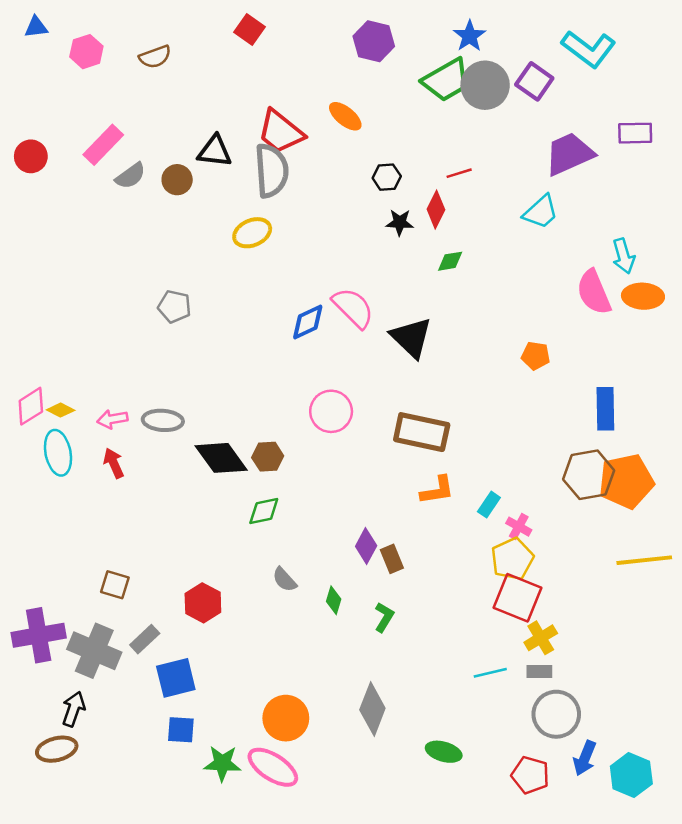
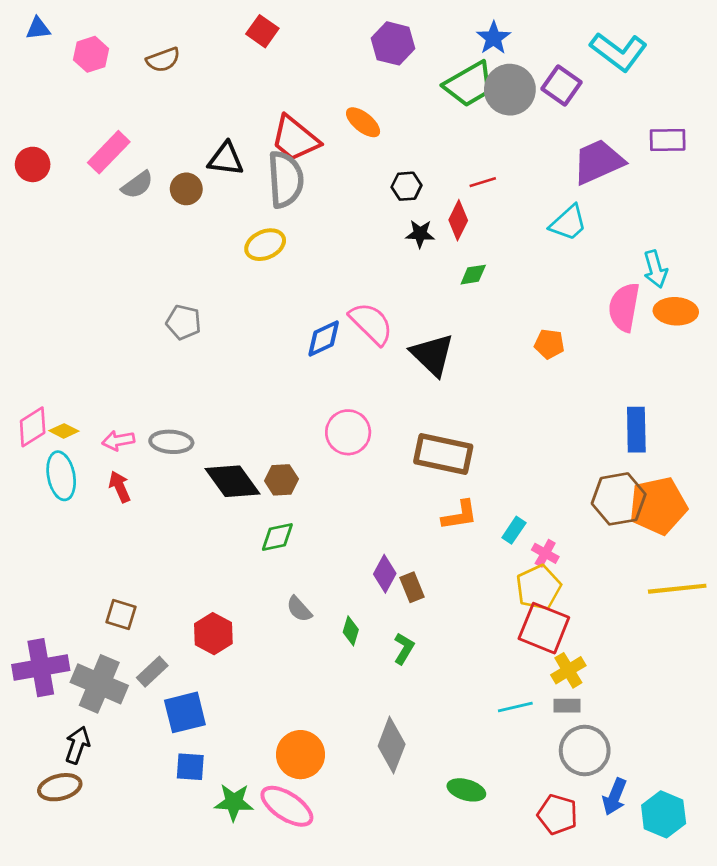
pink semicircle: (594, 292) -> (624, 307), turned 33
orange pentagon: (536, 356) -> (549, 344), moved

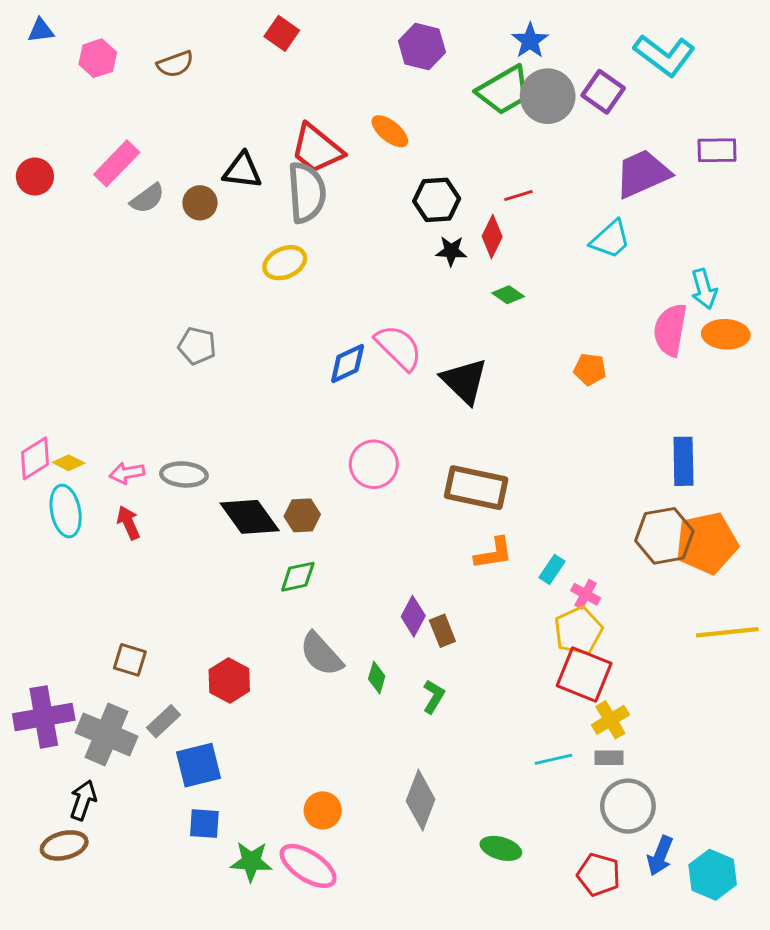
black hexagon: (407, 186) -> (437, 200), size x1.4
green diamond: (473, 275) -> (508, 295), turned 44
gray semicircle: (299, 609) -> (321, 654), size x1.6
orange circle: (300, 755) -> (323, 810), size x0.7

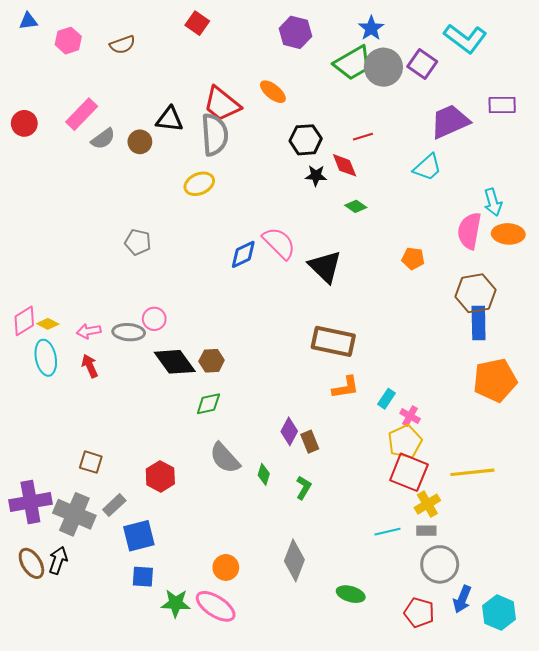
red diamond: (492, 236) -> (345, 165), turned -48
pink circle: (374, 464) -> (154, 319), moved, size x0.7
brown hexagon: (664, 536) -> (476, 293), moved
yellow line: (727, 632) -> (472, 472), moved
brown ellipse: (64, 845) -> (31, 563), moved, turned 72

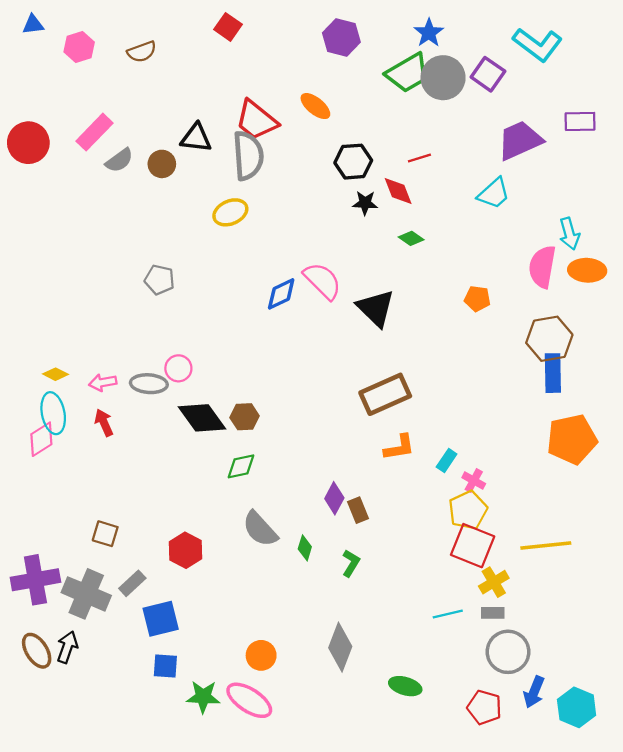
red circle: (24, 123) -> (28, 143), size x1.4
pink diamond: (24, 321) -> (41, 439), moved
brown rectangle: (333, 341) -> (385, 394), turned -36

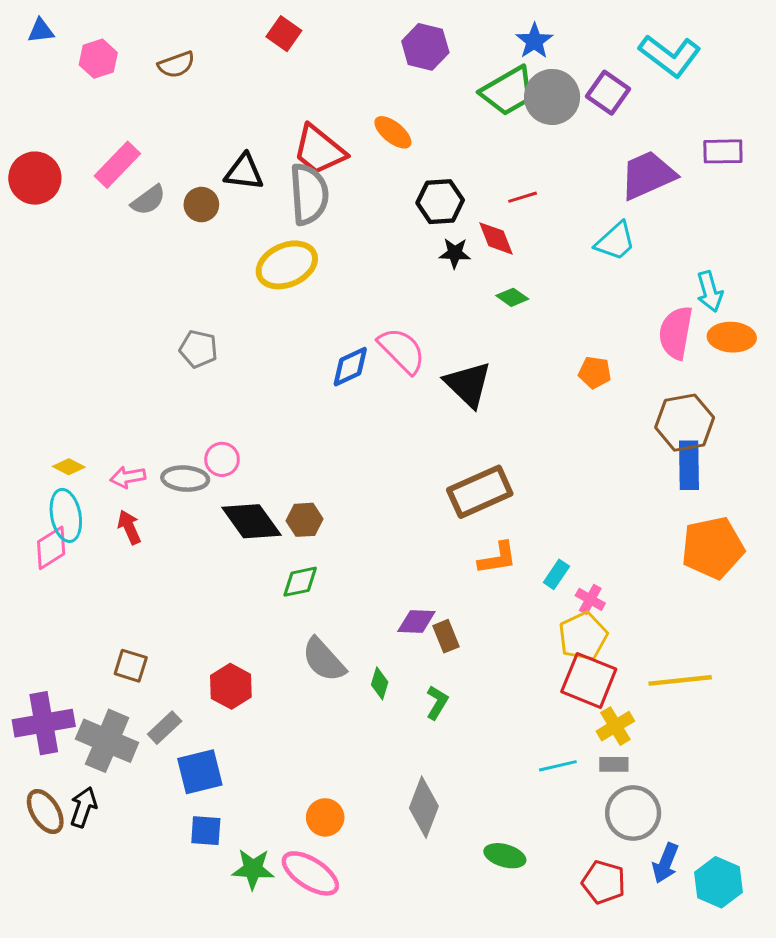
yellow ellipse: (230, 212) -> (287, 265), size x1.4
purple diamond: (334, 498) -> (416, 621), turned 64

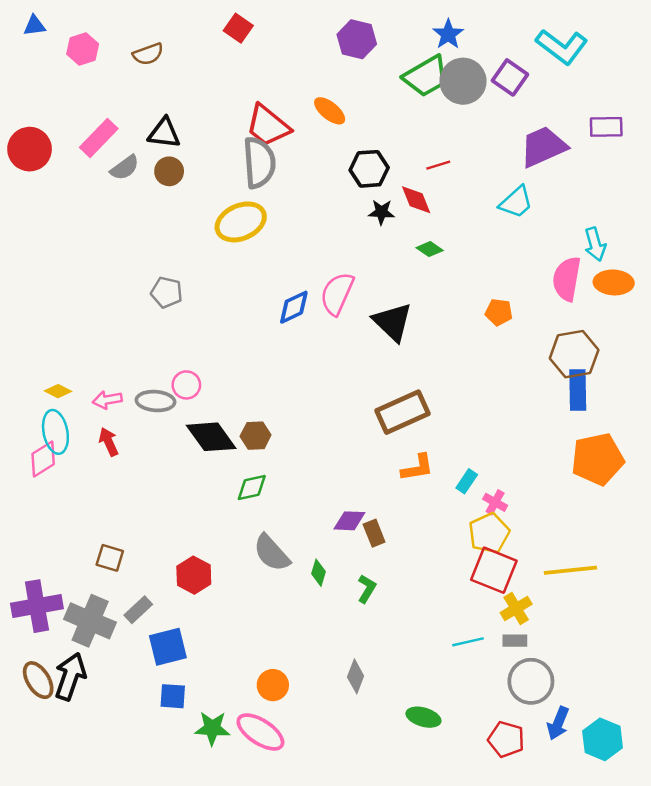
black triangle: (244, 172) -> (164, 133), moved
pink semicircle: (402, 350) -> (337, 294), turned -111
black arrow: (84, 807) -> (70, 676), size x1.4
gray diamond: (424, 807) -> (356, 676), size x0.7

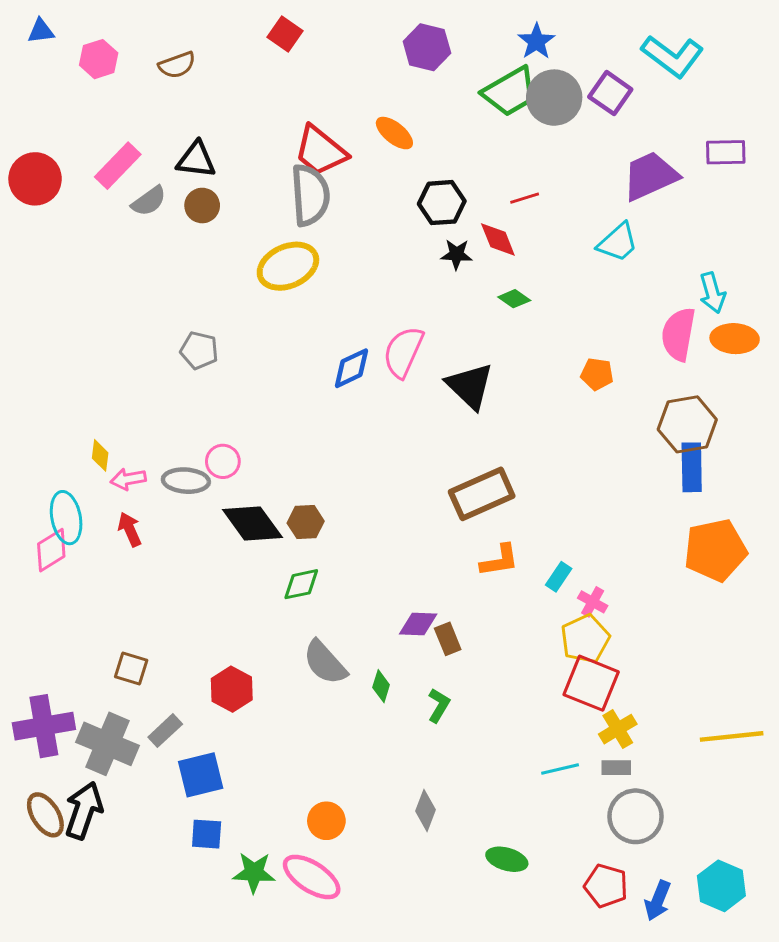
yellow diamond: (58, 391) -> (100, 455), moved, turned 70
yellow line: (570, 570) -> (732, 736), moved
blue arrow: (558, 723) -> (658, 901), moved

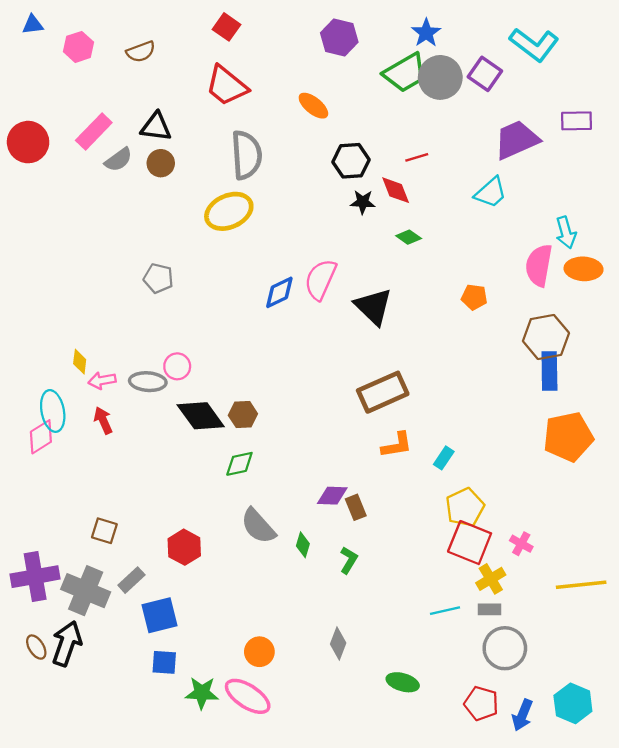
red trapezoid: (320, 151) -> (227, 86), moved
pink cross: (593, 602) -> (521, 544), moved
brown ellipse: (45, 815) -> (36, 647), size x0.7

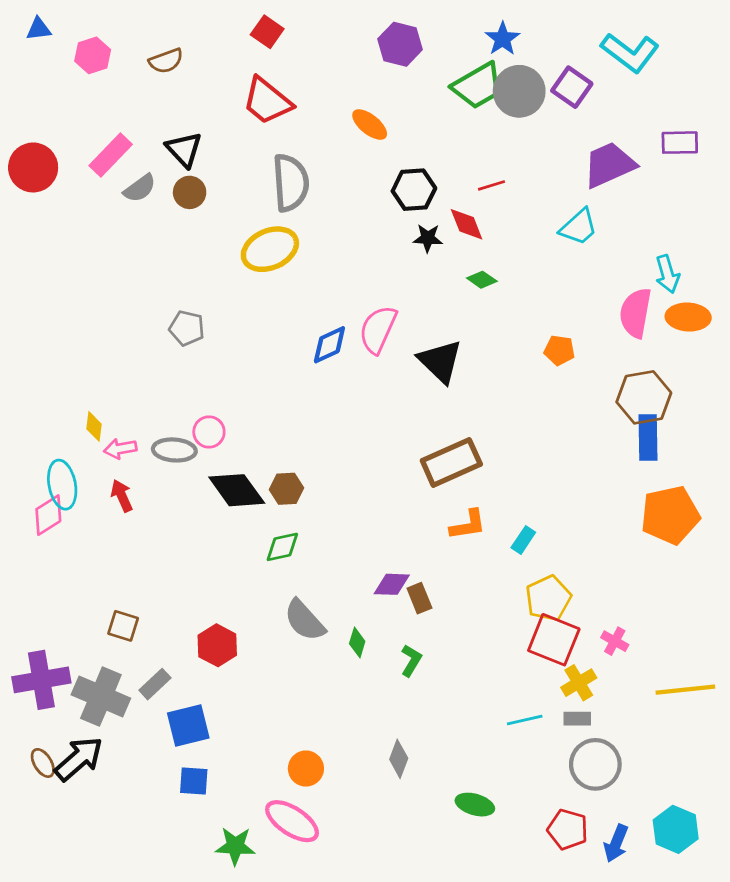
black triangle: (156, 127) -> (184, 149), turned 40
black arrow: (67, 644) -> (79, 759), turned 30
green star: (202, 693) -> (235, 846), moved

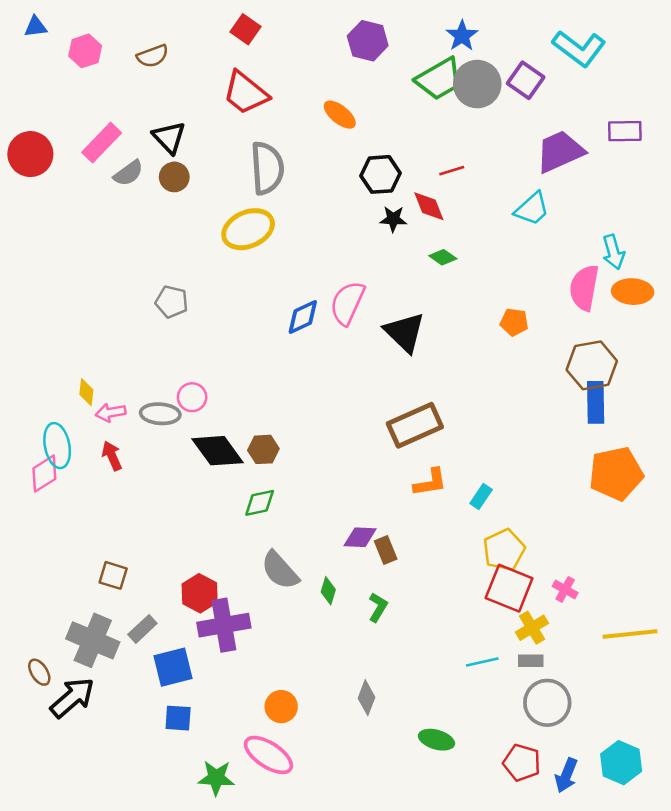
purple cross: (41, 680) -> (224, 625), moved
brown ellipse: (43, 763) -> (39, 672), moved

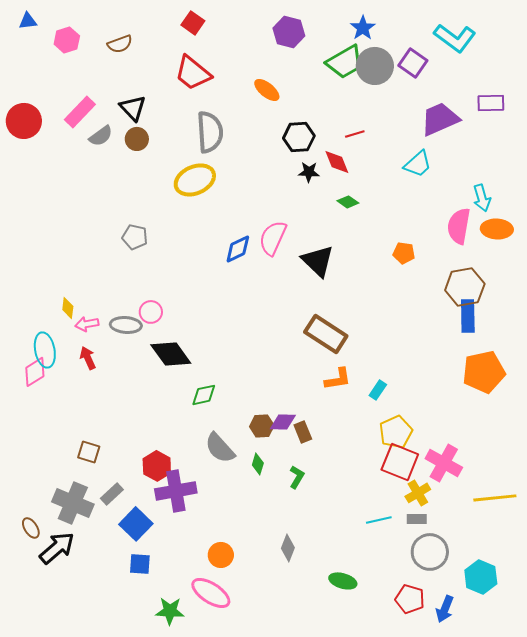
brown rectangle: (415, 425) -> (326, 334), turned 57
brown hexagon: (263, 449) -> (262, 426), moved
pink cross: (565, 589) -> (444, 463), size x1.8
blue square: (173, 667) -> (136, 524), turned -32
cyan hexagon: (621, 763) -> (481, 577), moved

